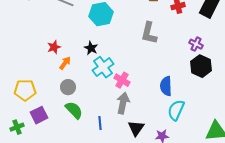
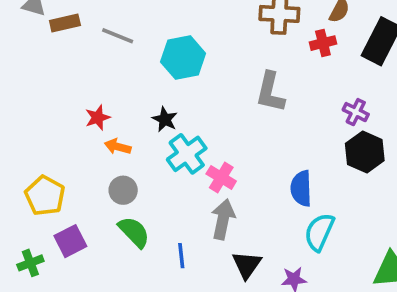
orange arrow: (65, 63) -> (118, 147), turned -112
yellow pentagon: (25, 90) -> (45, 196), turned 30

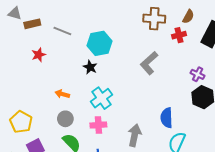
gray L-shape: (270, 92) -> (149, 63), turned 35
red star: (98, 118) -> (39, 55), moved
black star: (165, 119) -> (90, 67), moved
pink cross: (221, 177) -> (98, 125), moved, turned -35
gray arrow: (223, 219) -> (135, 135), moved

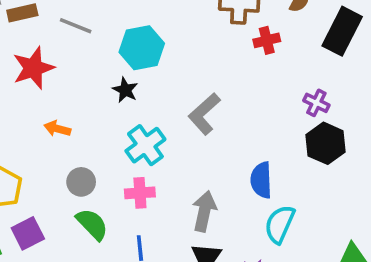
red cross: (179, 35) -> (267, 40), moved
red star: (39, 55) -> (33, 68), size x1.6
gray L-shape: (149, 63) -> (204, 114), moved
orange arrow: (62, 94) -> (57, 129), moved

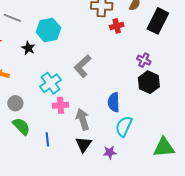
black star: (125, 90) -> (28, 48), moved
pink cross: (140, 193) -> (61, 105), moved
gray arrow: (204, 211) -> (83, 119), turned -30

